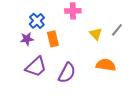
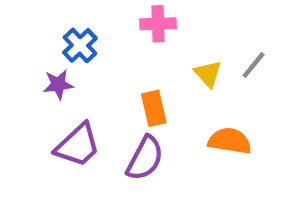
orange rectangle: (53, 39) -> (154, 108), moved

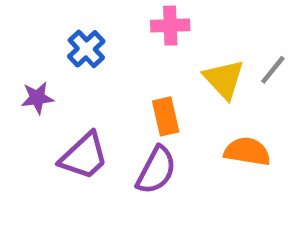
yellow triangle: (208, 74) -> (224, 79), size x1.4
purple star: (58, 84) -> (37, 98), moved

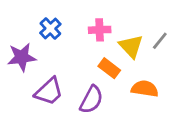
pink cross: (170, 26) -> (100, 30), moved
purple star: (37, 98) -> (22, 57), size x1.5
orange rectangle: (166, 116) -> (109, 68), moved, turned -40

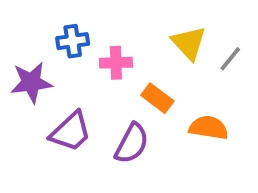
blue cross: (50, 28) -> (73, 41), turned 35
pink cross: (100, 30) -> (116, 63), moved
yellow triangle: (131, 46) -> (189, 43), moved

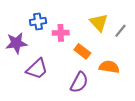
purple semicircle: (132, 143) -> (79, 82), moved

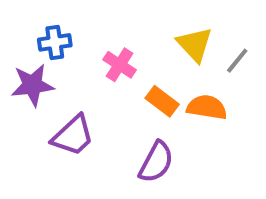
blue cross: (38, 21) -> (55, 42), moved
pink cross: (61, 33) -> (120, 65), turned 35
orange semicircle: (109, 67) -> (207, 107), moved

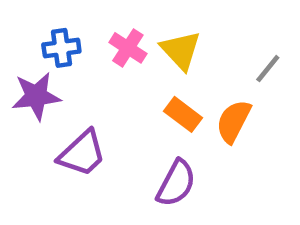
yellow triangle: (195, 44) -> (181, 50), moved
pink cross: (120, 65) -> (128, 48), moved
orange semicircle: (207, 107) -> (233, 121), turned -72

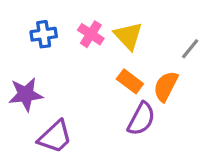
purple star: (36, 96) -> (26, 94), moved
purple trapezoid: (82, 153) -> (55, 137), moved
purple semicircle: (176, 183) -> (141, 119), moved

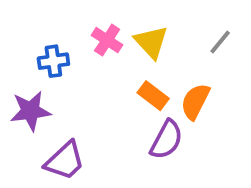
blue cross: (44, 34) -> (53, 61), moved
gray line: (190, 49) -> (220, 42), moved

